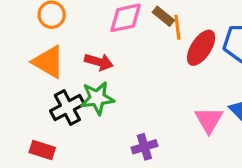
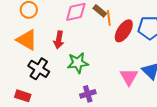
red arrow: (99, 62) -> (59, 40), turned 84
green star: (97, 98) -> (78, 63), moved
black cross: (67, 107) -> (39, 69), turned -30

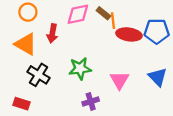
red ellipse: (124, 31) -> (129, 34), turned 65
red arrow: (59, 40) -> (52, 33), moved
pink triangle: (129, 77) -> (119, 80), moved

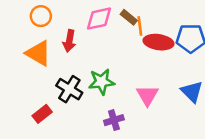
black cross: (39, 75) -> (69, 89), moved
red rectangle: (22, 104) -> (42, 114), moved, turned -56

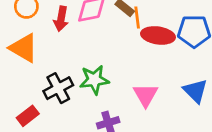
red arrow: (69, 41) -> (61, 19), moved
black cross: (69, 89) -> (58, 88), turned 30

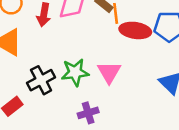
pink triangle: (146, 95) -> (109, 72), moved

